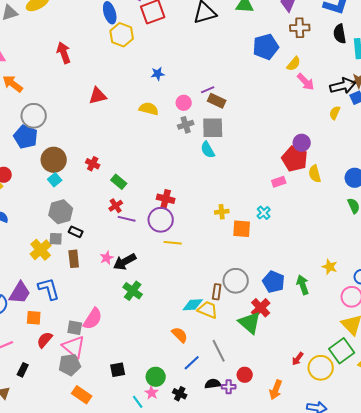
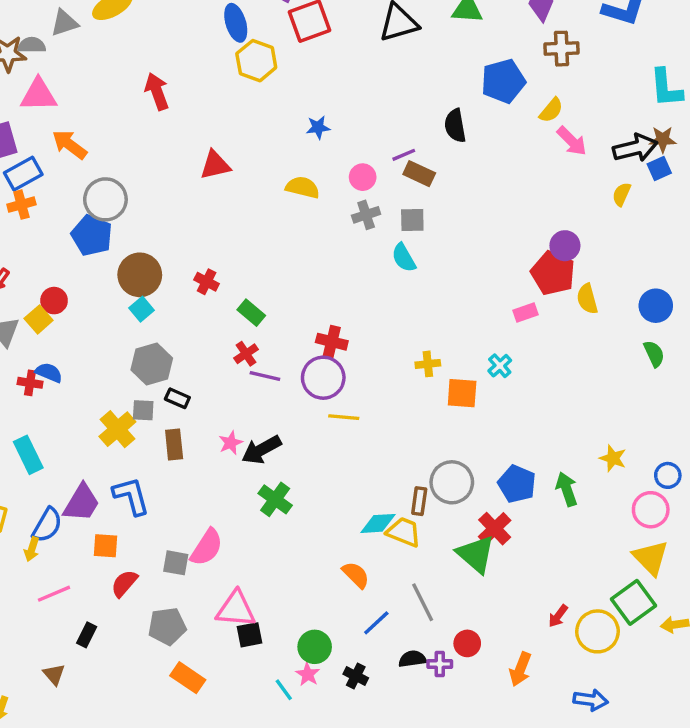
black semicircle: (340, 34) -> (455, 126), moved
gray square: (213, 128) -> (412, 220), size x0.7
pink triangle: (74, 347) -> (236, 609), moved, turned -35

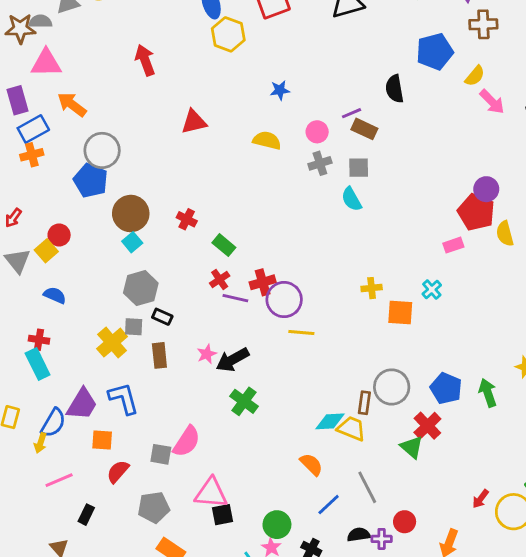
red cross: (332, 342) -> (263, 282), moved, turned -30
red cross: (30, 383) -> (39, 340), moved
green triangle: (476, 554) -> (412, 447), size x0.7

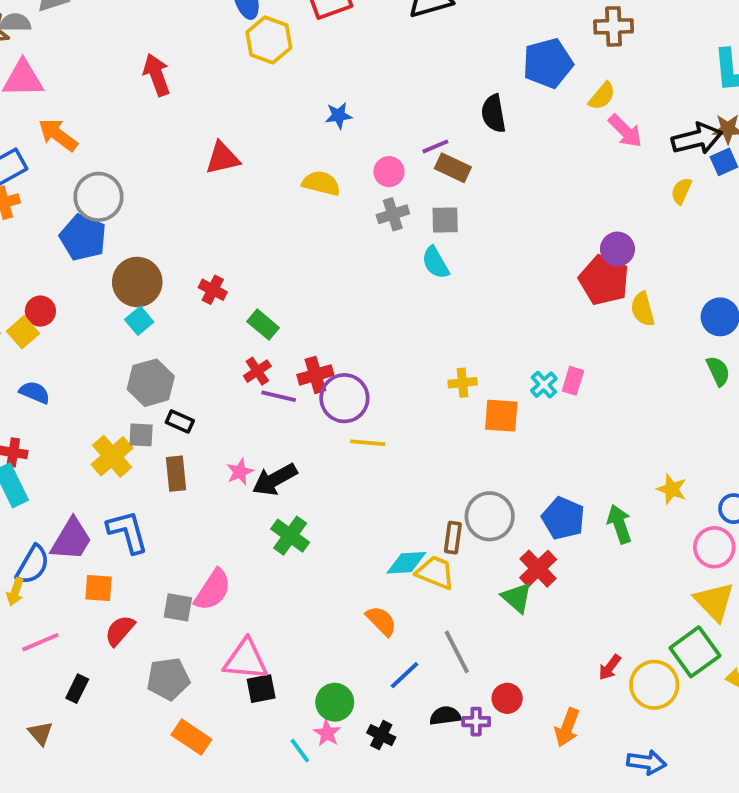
pink rectangle: (453, 245) -> (573, 381), moved, turned -54

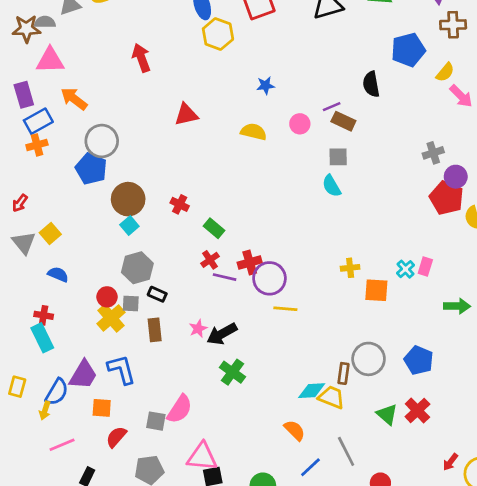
gray cross: (393, 214) -> (433, 153), moved
red circle: (40, 311) -> (107, 297), moved
green arrow: (619, 524) -> (457, 306), moved, turned 110
red cross: (538, 569) -> (417, 410), moved

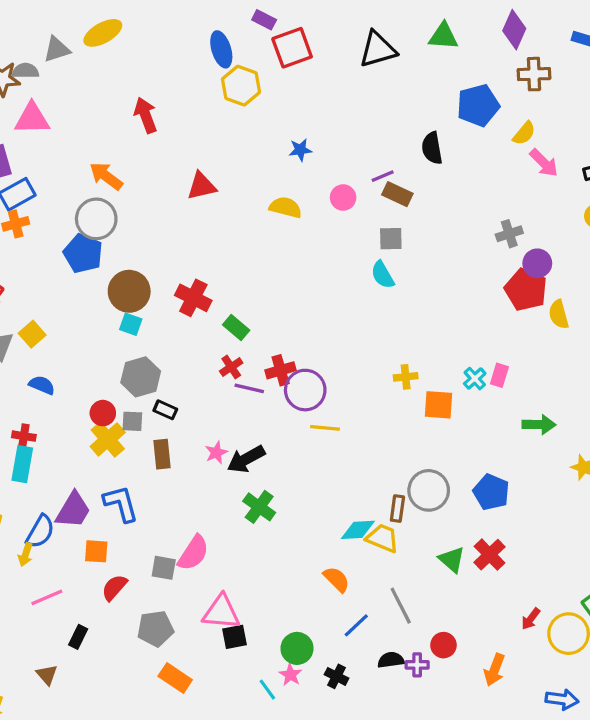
orange arrow: (74, 99) -> (106, 176), moved
red cross: (180, 204) -> (193, 298), size x1.5
cyan square: (129, 226) -> (131, 324), turned -30
cyan rectangle: (42, 338) -> (22, 464), turned 36

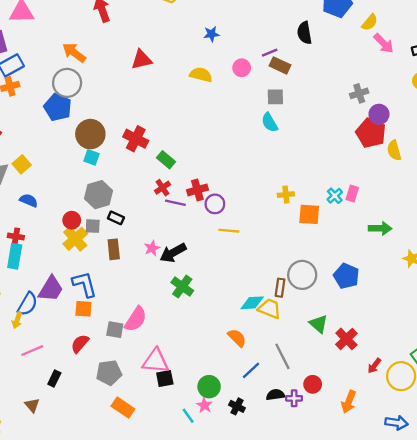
purple circle: (305, 390) -> (215, 204), size x0.7
orange square: (96, 551) -> (83, 309), moved
red cross: (490, 555) -> (346, 339), moved

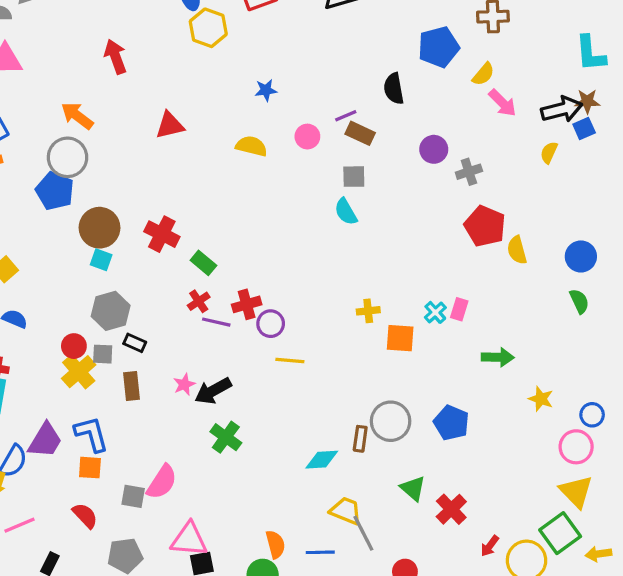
purple circle: (379, 114) -> (434, 149), moved
yellow trapezoid: (270, 309) -> (346, 511), moved
orange semicircle: (237, 338) -> (275, 544), moved, turned 30
red semicircle: (80, 344) -> (85, 516), turned 96
blue line: (251, 370) -> (320, 552), turned 42

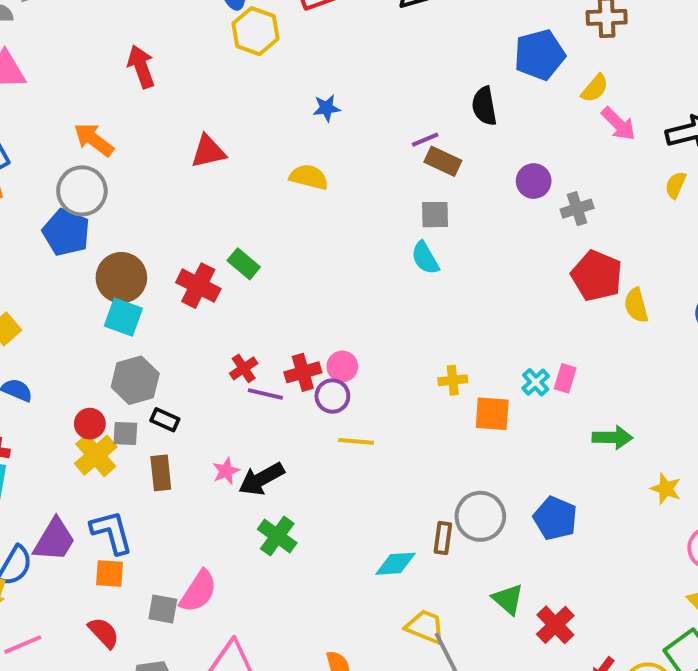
pink circle: (307, 137) -> (342, 366), moved
cyan square: (101, 260) -> (123, 317), size x1.4
green rectangle: (203, 263) -> (244, 264), moved

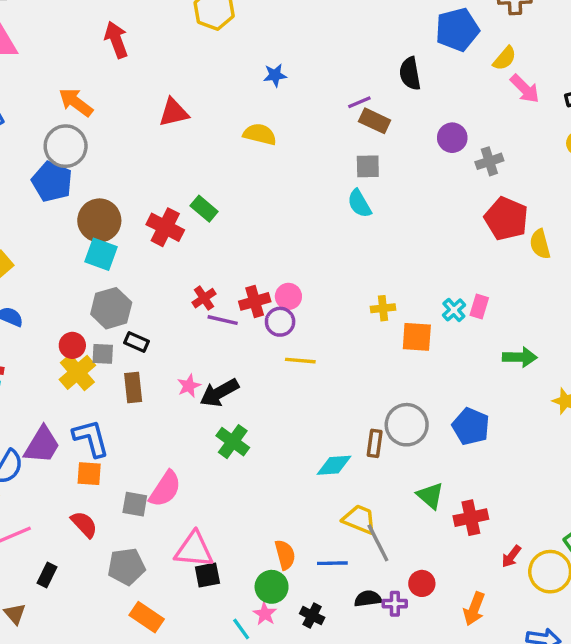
red cross: (555, 625) -> (471, 518), turned 32

